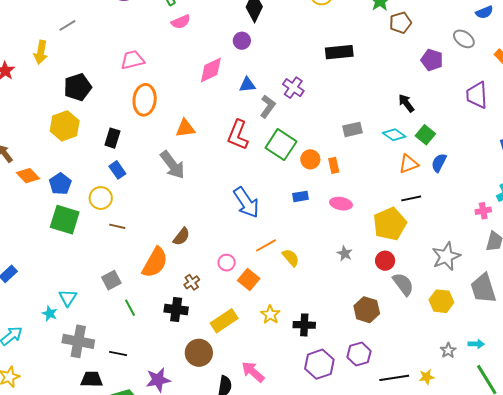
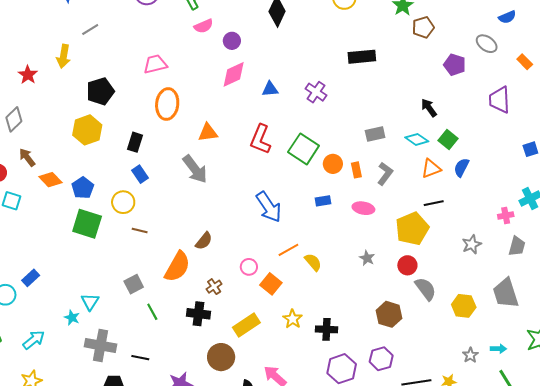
purple circle: (242, 41) -> (232, 41), moved
gray L-shape: (268, 107) -> (385, 174), moved
gray star: (446, 256) -> (472, 244), moved, size x0.7

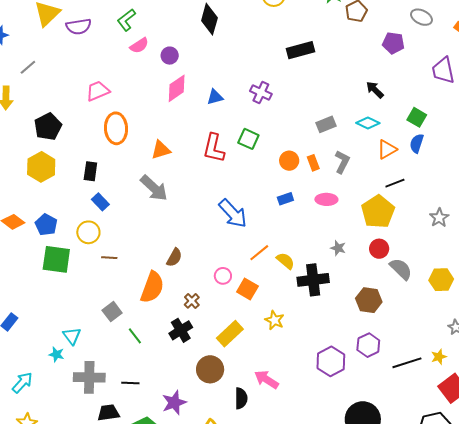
green square: (448, 139) -> (417, 117), moved
green square: (304, 149) -> (248, 139), moved, size x0.7
black cross: (198, 314) -> (181, 330), turned -30
black cross: (327, 329) -> (313, 280), moved, size x1.4

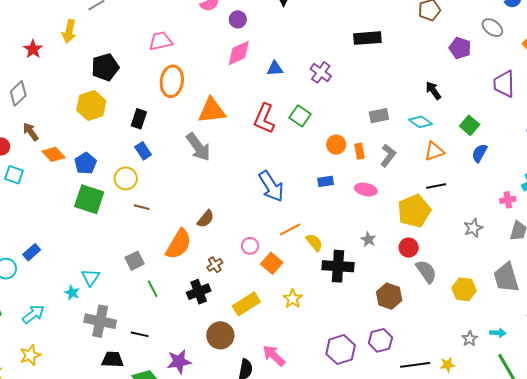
blue semicircle: (417, 143) -> (480, 153), moved
orange triangle: (161, 150) -> (212, 111), size x1.4

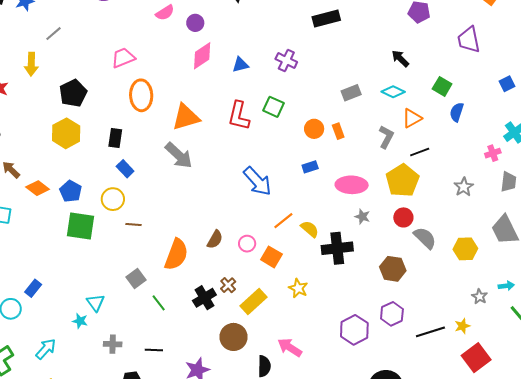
gray L-shape: (388, 155) -> (386, 137), moved
pink ellipse: (366, 189) -> (352, 185), moved, size x1.4
brown semicircle: (206, 219) -> (215, 239), moved
brown cross: (215, 265) -> (228, 285), moved
gray cross: (100, 321) -> (113, 344), size x0.6

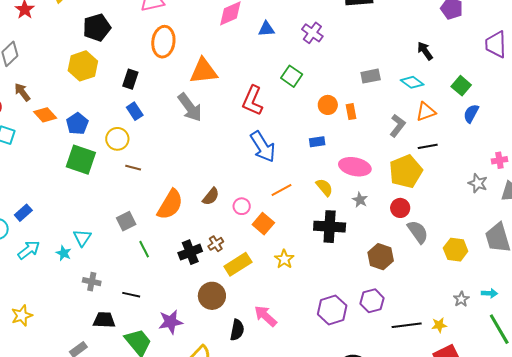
red L-shape: (239, 116) -> (253, 101), moved
gray star: (464, 187) -> (478, 183), moved, turned -30
yellow semicircle: (310, 229) -> (324, 187), moved
cyan arrow: (46, 349) -> (29, 250), moved

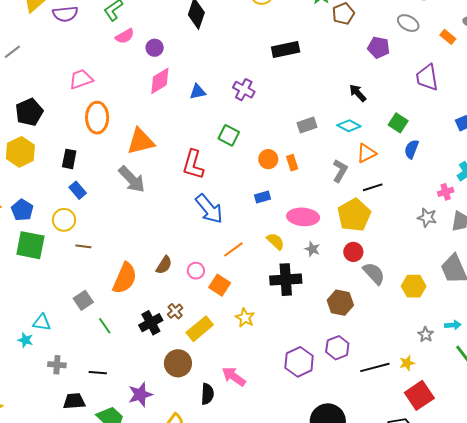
cyan triangle: (82, 238) -> (42, 322), turned -48

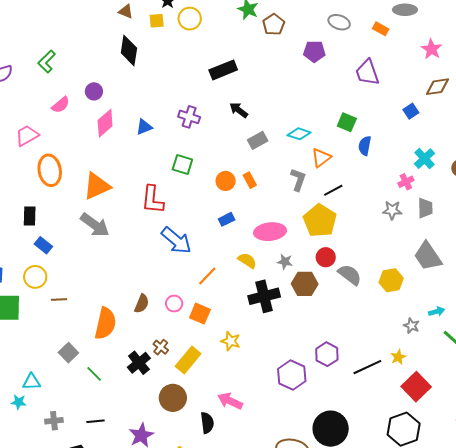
pink semicircle: (125, 36) -> (61, 105), moved
black arrow: (358, 93) -> (239, 110), moved
brown hexagon: (340, 303) -> (305, 284), moved

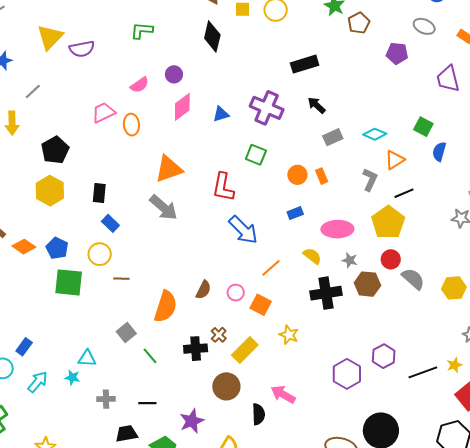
green L-shape: (47, 61) -> (142, 31), moved, turned 45
purple cross: (189, 117) -> (267, 108), size x1.5
orange ellipse: (50, 170) -> (131, 125), moved, size x0.7
black cross: (139, 363) -> (196, 349), turned 30

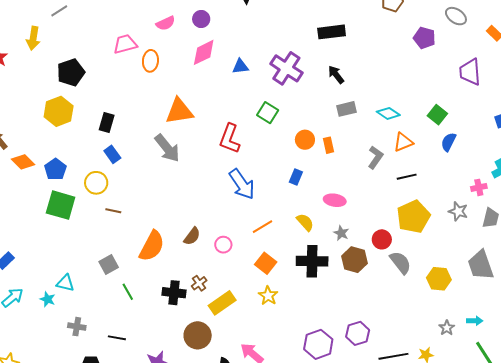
blue rectangle: (295, 213) -> (296, 177), turned -56
yellow pentagon: (388, 222) -> (413, 217), moved
pink ellipse: (337, 229) -> (335, 200), size x0.7
orange square: (261, 305) -> (266, 263), moved

